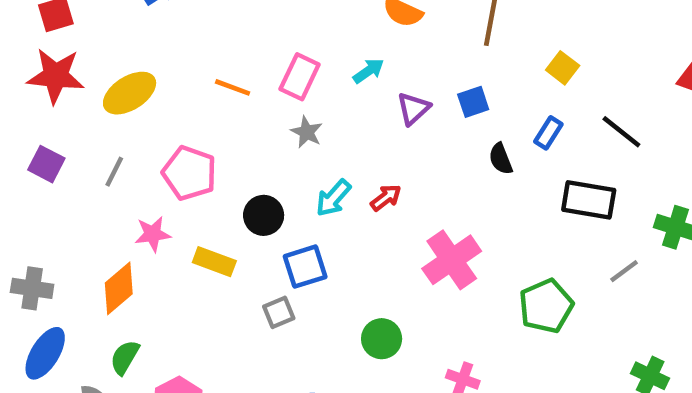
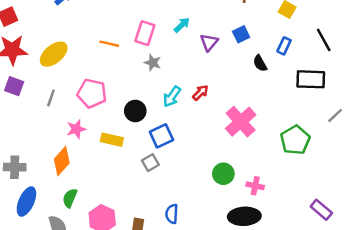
black line: (621, 132) -> (324, 40), turned 30
purple square: (46, 164) -> (14, 86), moved
green circle: (382, 339) -> (223, 174), moved

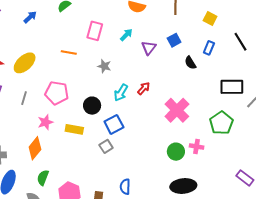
pink rectangle: (145, 33) -> (95, 31), moved
black rectangle: (311, 79) -> (232, 87), moved
green circle: (223, 174) -> (176, 152), moved
pink cross: (255, 186) -> (197, 147), moved

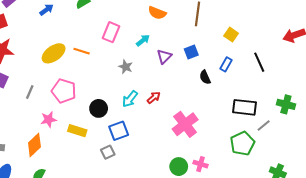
yellow ellipse: (25, 63) -> (54, 53), moved
gray star: (104, 66) -> (126, 67), moved
green pentagon: (221, 123) -> (242, 143), moved

